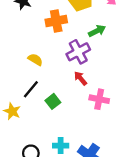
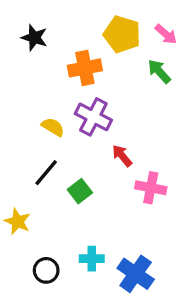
green arrow: (97, 31) -> (159, 71), moved, turned -105
purple cross: (78, 52) -> (93, 117), moved, turned -35
yellow star: (12, 111) -> (17, 221), moved

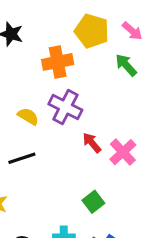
black line: (46, 173) -> (22, 158), turned 32
pink cross: (151, 188) -> (123, 152), moved, turned 36
green square: (80, 191) -> (93, 202), moved

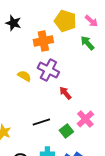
pink cross: (123, 152) -> (85, 119), moved
black line: (22, 158) -> (41, 122), moved

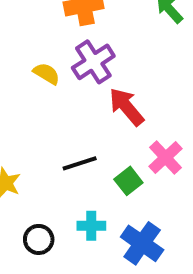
purple cross: (48, 70) -> (93, 62), turned 30
red arrow: (65, 93) -> (126, 107), size x1.5

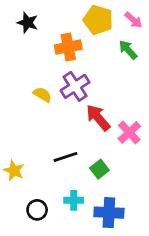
pink cross: (165, 158) -> (129, 133), moved
blue cross: (142, 243) -> (109, 213), turned -32

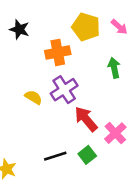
green arrow: (128, 50) -> (114, 68), moved, turned 30
green square: (99, 169) -> (87, 155), moved

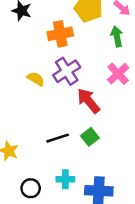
green arrow: (114, 68) -> (117, 36), moved
pink cross: (115, 133) -> (118, 74), moved

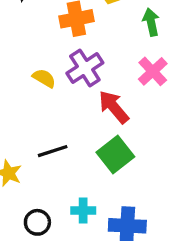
green square: (90, 137) -> (115, 154), size x1.5
black line: (58, 138) -> (53, 151), moved

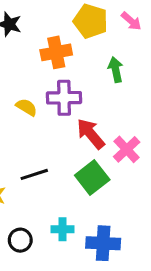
green arrow: (151, 22) -> (116, 70), moved
purple cross: (85, 68) -> (64, 98), turned 32
pink cross: (153, 71) -> (127, 149), moved

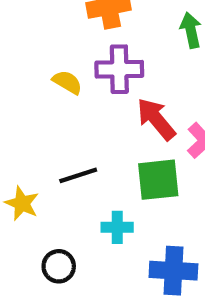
green square: (92, 178) -> (158, 180), turned 32
cyan cross: (62, 229) -> (117, 227), moved

